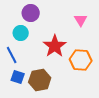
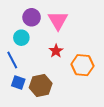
pink triangle: (81, 20) -> (58, 20), moved, size x1.5
red star: (55, 46) -> (56, 51), size x0.6

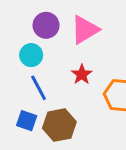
pink triangle: (58, 20) -> (85, 30), turned 30
blue line: (12, 60) -> (39, 88), moved

